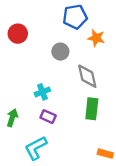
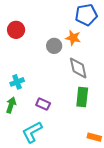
blue pentagon: (75, 17) -> (86, 15), moved
orange star: (96, 38) -> (73, 38), moved
cyan cross: (42, 92) -> (17, 82), moved

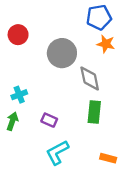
orange star: (73, 38) -> (106, 44), moved
gray circle: (54, 46) -> (62, 53), size x1.6
cyan L-shape: (32, 132) -> (57, 152), moved

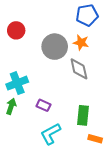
orange star: (106, 44) -> (81, 43), moved
cyan cross: (19, 95) -> (17, 83), size x1.5
green rectangle: (94, 112) -> (83, 115), moved

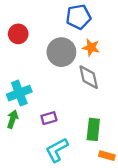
blue pentagon: (87, 15) -> (78, 17), moved
purple rectangle: (44, 105) -> (49, 118), turned -40

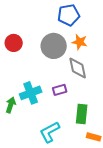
red circle: (18, 34) -> (14, 43), moved
cyan cross: (19, 93) -> (31, 93), moved
purple rectangle: (49, 118) -> (60, 90), moved

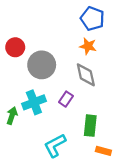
blue pentagon: (69, 15) -> (92, 19), moved, turned 30
gray circle: (54, 46) -> (42, 65), moved
purple rectangle: (60, 90) -> (66, 99), turned -40

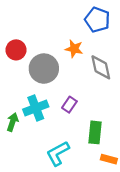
orange star: (88, 46) -> (74, 49), moved
gray diamond: (86, 75) -> (101, 67), moved

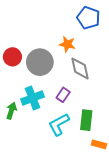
red circle: (16, 50) -> (12, 57), moved
gray diamond: (101, 67) -> (80, 68), moved
cyan L-shape: (58, 153) -> (59, 124), moved

